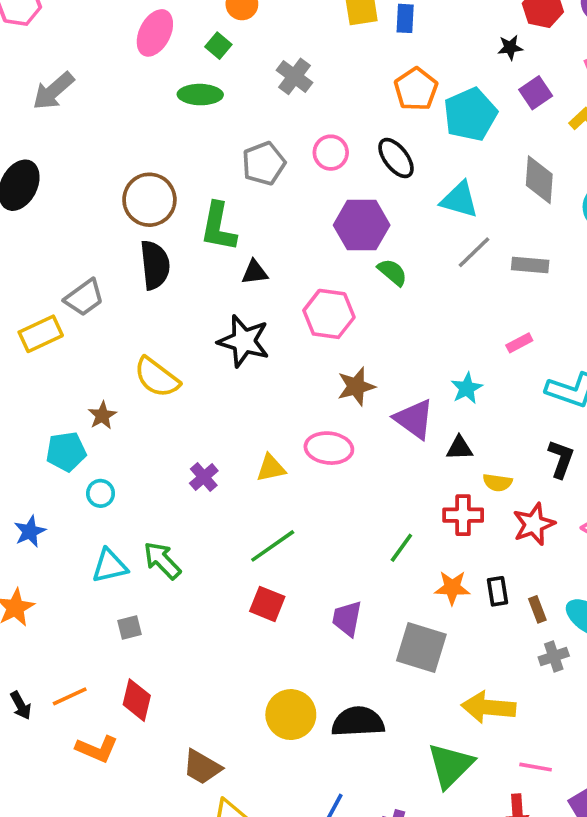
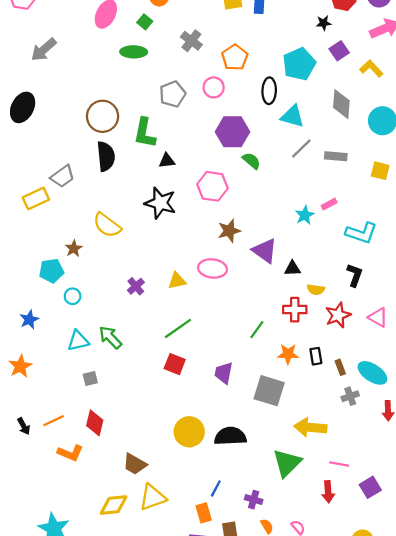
orange pentagon: (416, 89) -> (235, 57), moved
black ellipse: (396, 158) -> (269, 91), moved, turned 40
cyan star: (467, 388) -> (305, 215), moved

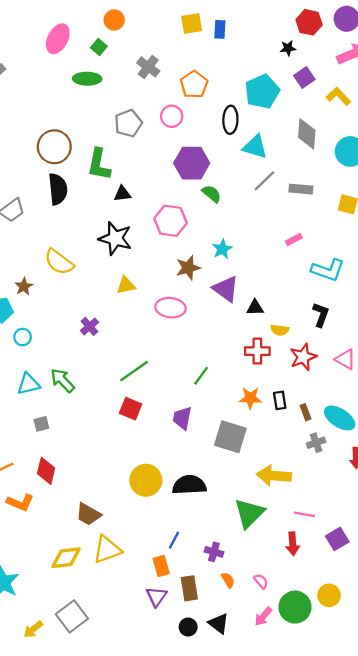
cyan star: (305, 215) -> (222, 249), moved
yellow triangle: (177, 281) -> (126, 285), moved
green line: (257, 330) -> (201, 376), moved

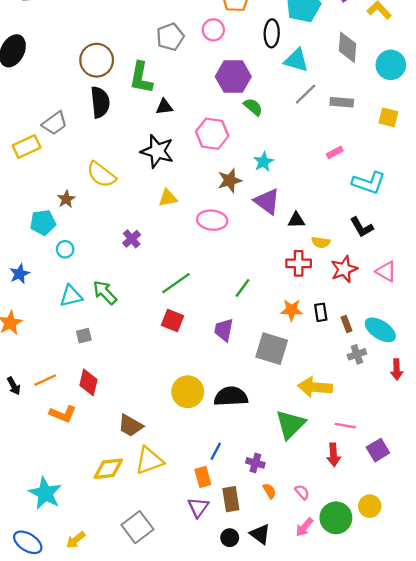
black L-shape: (321, 315) -> (362, 227), turned 130
gray square: (72, 616) -> (137, 527), moved

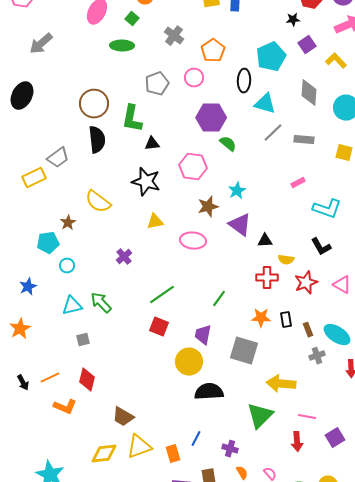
yellow circle: (188, 392) -> (189, 362), moved
orange rectangle: (203, 477) -> (173, 454), moved

